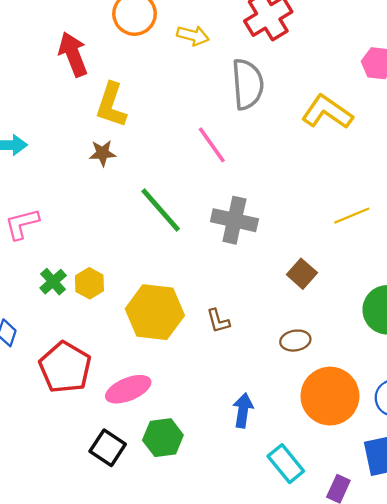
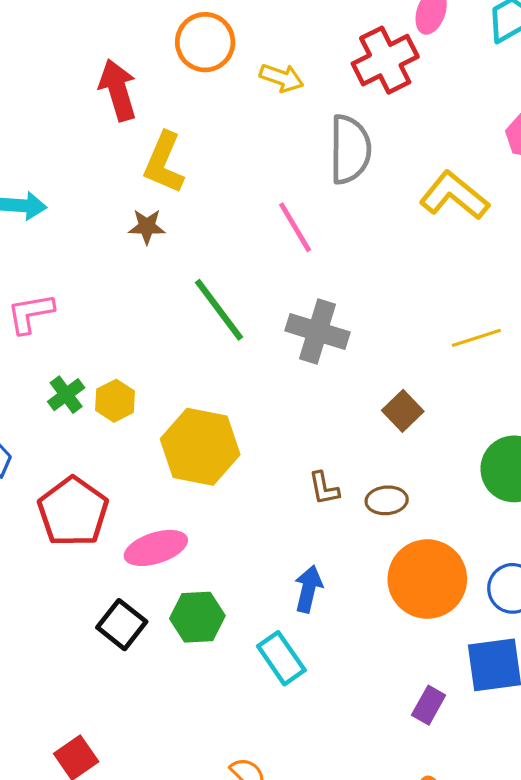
brown L-shape: (218, 321) -> (324, 488), moved
cyan rectangle: (286, 464) -> (281, 658), moved

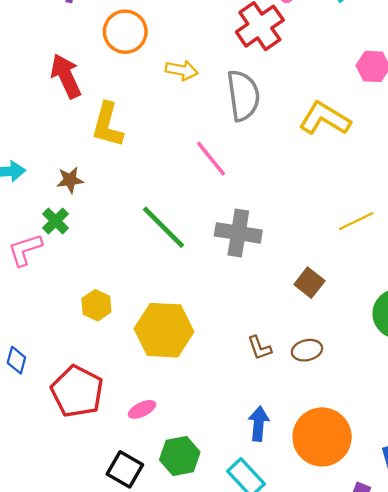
yellow arrow: (282, 78) -> (182, 70), moved
brown star: (147, 227) -> (70, 180), moved
green cross: (66, 395) -> (56, 221), moved
pink ellipse: (156, 548) -> (142, 409), size x0.6
orange circle: (427, 579) -> (322, 437), moved

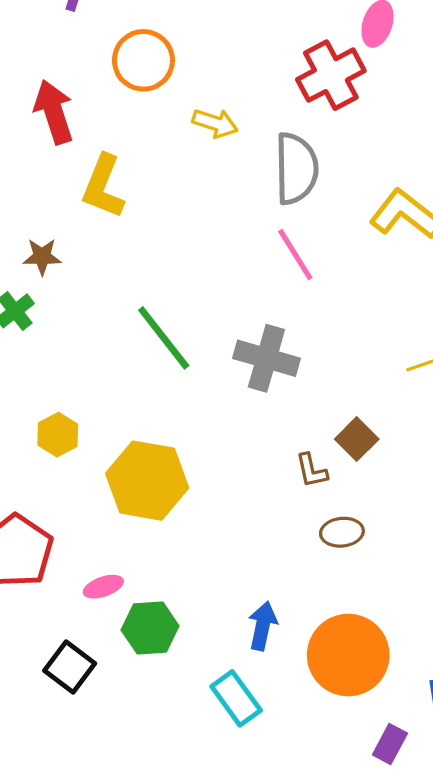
pink line: (211, 159) -> (295, 254), moved
brown L-shape: (260, 348) -> (312, 471), moved
green hexagon: (180, 456) -> (150, 628), moved

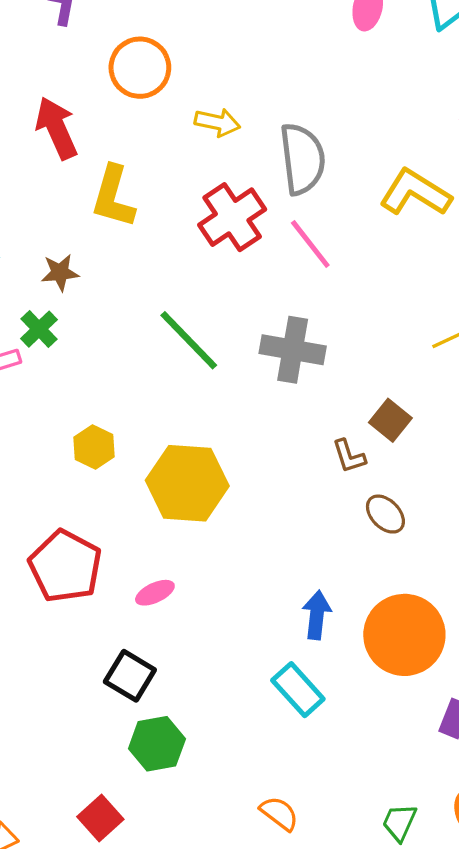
red cross: (331, 75) -> (232, 217), moved
brown ellipse: (342, 532) -> (385, 514), turned 57
green hexagon: (150, 628) -> (157, 744), moved

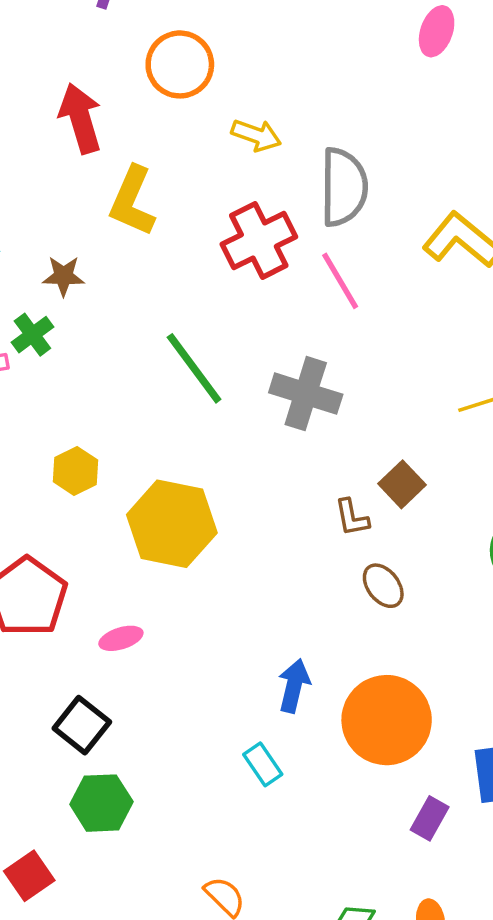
cyan rectangle: (298, 690) -> (263, 764), size x0.7

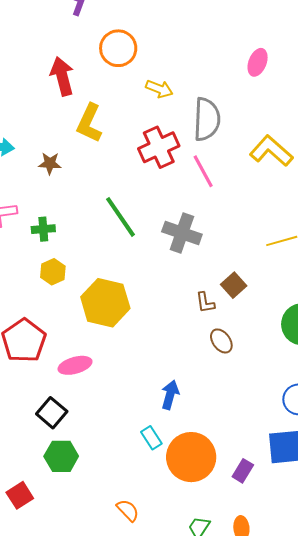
pink ellipse: (437, 31) -> (258, 62), moved
green cross: (32, 335) -> (43, 229), moved, turned 30
pink ellipse: (121, 638) -> (75, 365), size x1.4
orange circle: (387, 720) -> (191, 457), moved

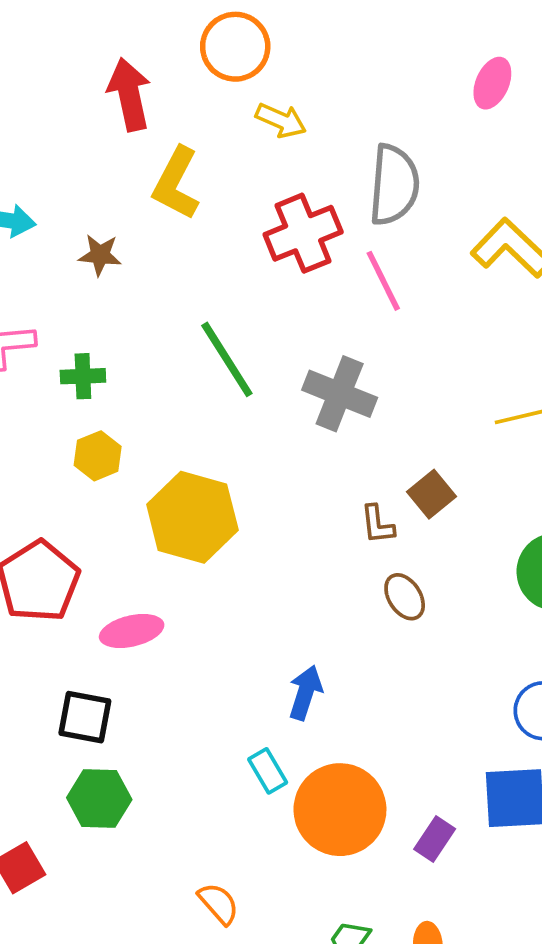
yellow arrow: (159, 89) -> (281, 120), moved
black square: (52, 413) -> (85, 717), turned -32

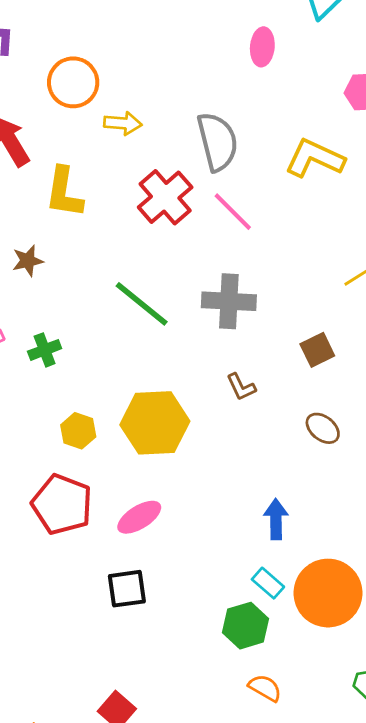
yellow hexagon: (98, 456) -> (78, 431), moved
brown square: (432, 494) -> (317, 350), turned 32
brown L-shape: (377, 524) -> (241, 387), moved
green hexagon: (99, 799) -> (245, 626), moved

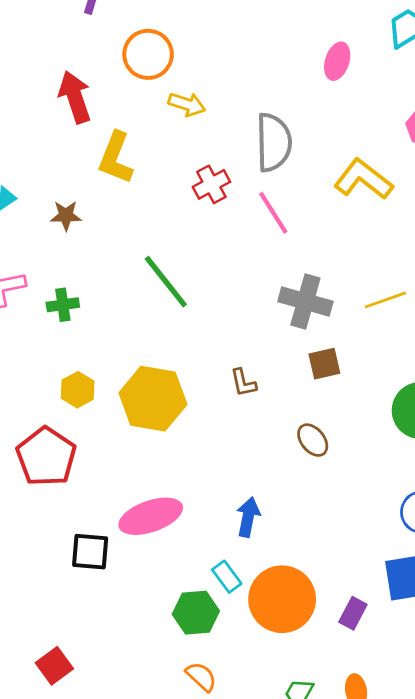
red cross: (165, 197) -> (211, 184), size x0.7
gray cross: (229, 301) -> (305, 301), moved
pink ellipse: (139, 517) -> (151, 516), moved, size x1.4

